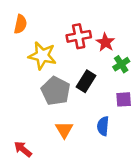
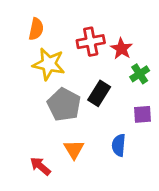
orange semicircle: (20, 24) -> (36, 29), moved
red arrow: (23, 149) -> (40, 166), moved

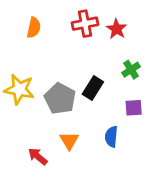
red cross: (91, 42) -> (85, 24), moved
red star: (121, 49) -> (117, 29), moved
yellow star: (49, 64) -> (19, 89), moved

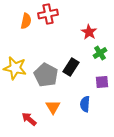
red cross: (85, 24) -> (48, 14), moved
red star: (117, 29) -> (89, 32), moved

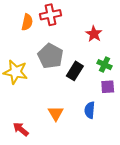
green cross: (100, 53) -> (105, 65), moved, turned -32
gray pentagon: (46, 75) -> (50, 56), moved
red arrow: (29, 119) -> (21, 129), moved

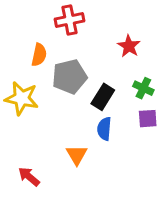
orange semicircle: (27, 22) -> (39, 55), moved
gray pentagon: (50, 56) -> (69, 77), turned 30
blue semicircle: (90, 110) -> (104, 129), moved

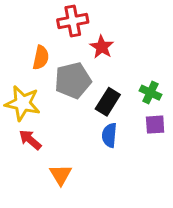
red star: (129, 46) -> (102, 47), moved
orange triangle: (77, 155) -> (61, 175), moved
red arrow: (29, 177) -> (30, 140), moved

